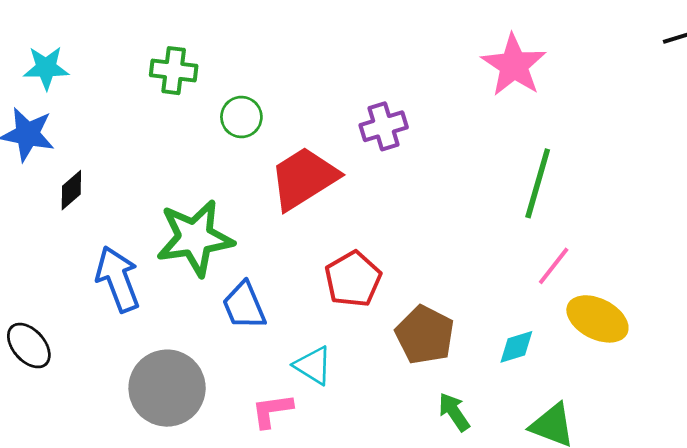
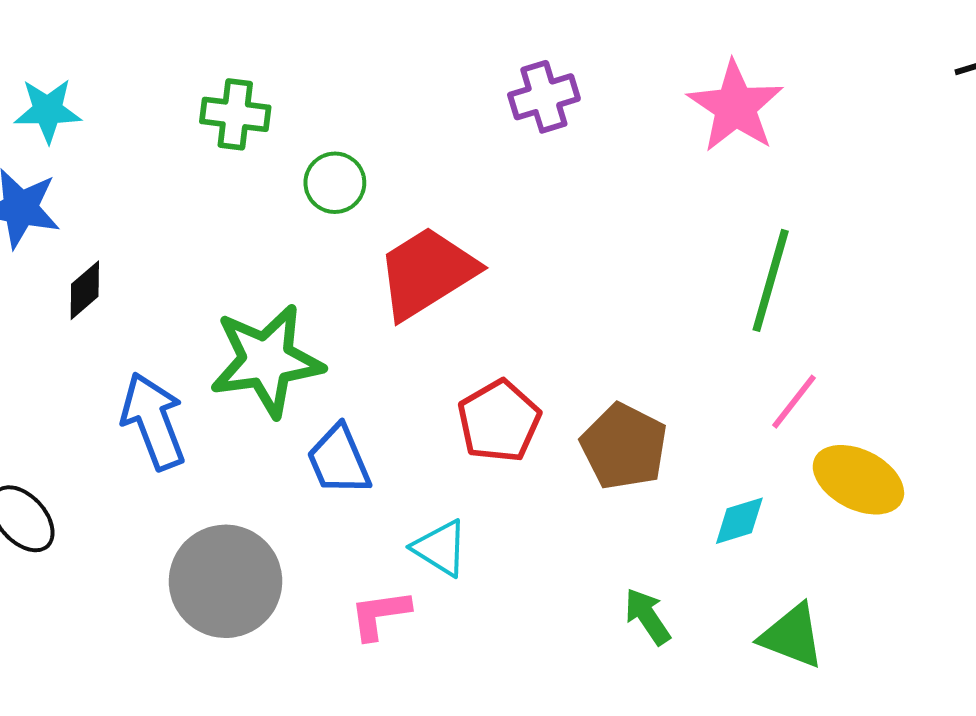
purple cross: (384, 126) -> (544, 97), moved
brown pentagon: (425, 335) -> (624, 446), moved

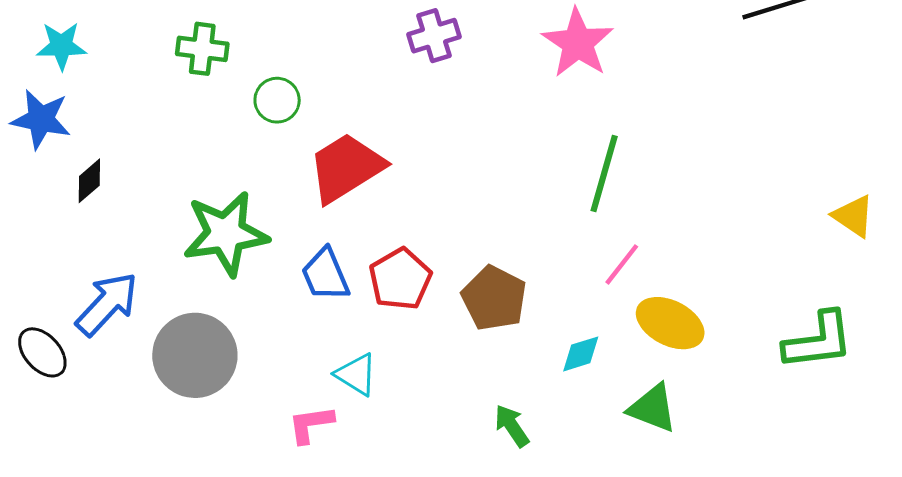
blue arrow: (153, 421) -> (107, 304), moved, turned 64
blue trapezoid: (339, 460) -> (325, 275), moved
gray circle: (225, 581) -> (195, 355), moved
green triangle: (792, 636) -> (653, 408), moved

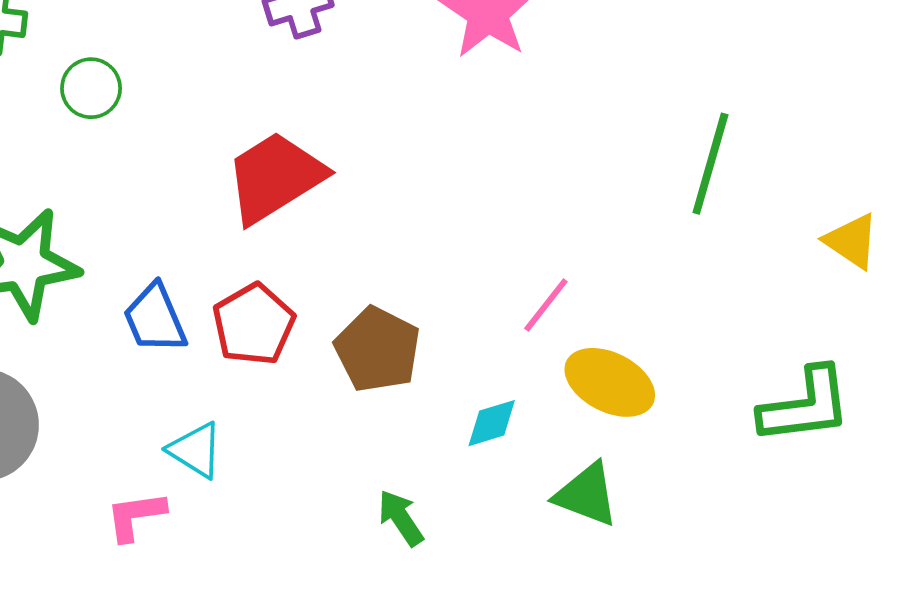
red trapezoid: (346, 168) -> (275, 177), moved
green line: (604, 173) -> (710, 164), moved

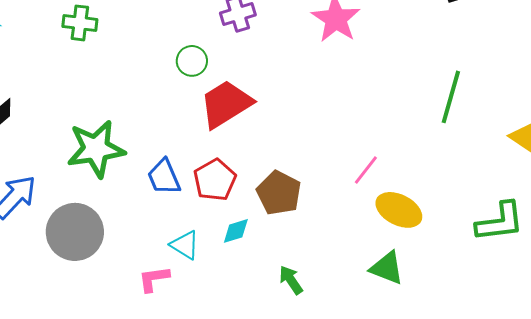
green circle: (91, 88) -> (192, 61), moved
cyan diamond: (492, 423) -> (236, 231), moved

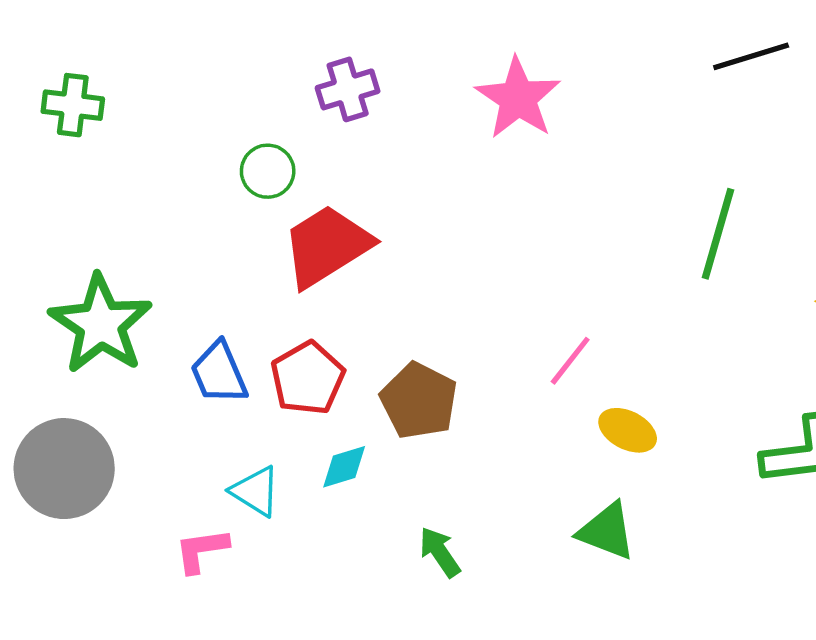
green star: (96, 149) -> (101, 324), turned -30
yellow ellipse: (399, 210) -> (628, 430), size x0.7

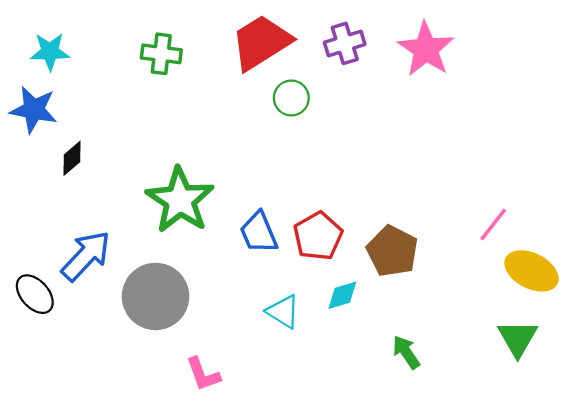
pink star: (518, 98) -> (426, 49), moved
red trapezoid: (327, 246) -> (261, 42), moved
yellow ellipse: (628, 430) -> (532, 271), size x1.4
green triangle: (607, 531) -> (518, 338), turned 39
pink L-shape: (202, 550) -> (203, 374), moved, turned -102

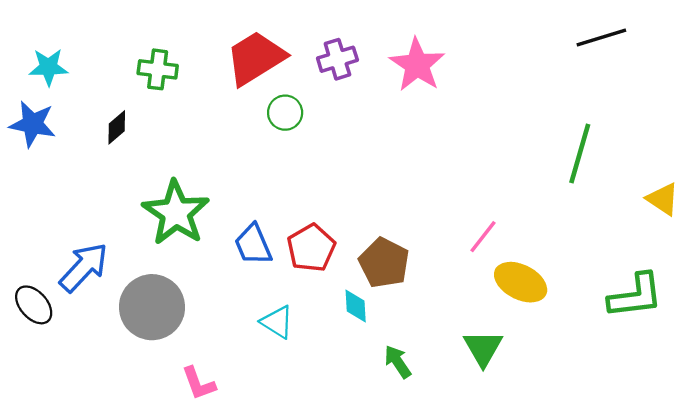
black diamond: (72, 158) -> (117, 127), moved
cyan diamond: (342, 295) -> (356, 306), moved, turned -76
green triangle: (518, 338) -> (483, 348), moved

